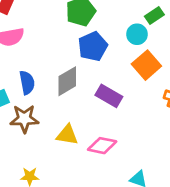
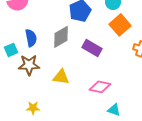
pink diamond: (102, 146) -> (100, 87), moved

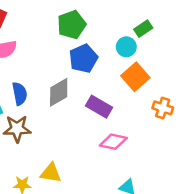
yellow triangle: (61, 77) -> (51, 173), moved
pink diamond: (100, 87) -> (113, 142), moved

